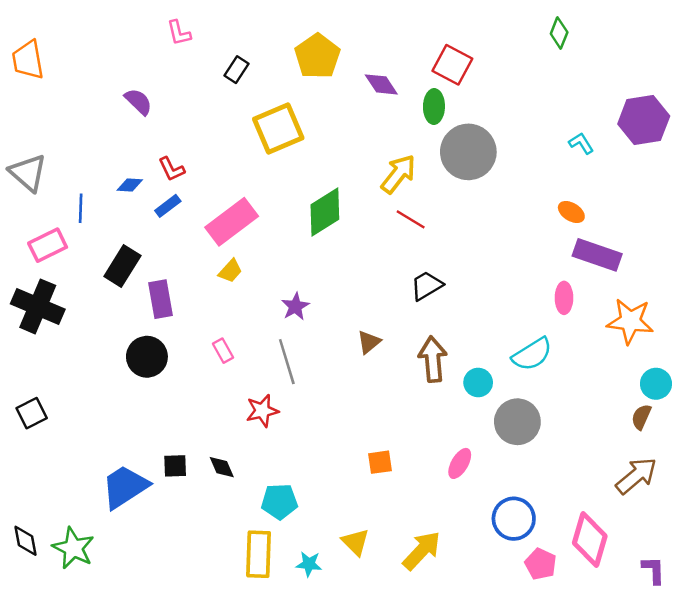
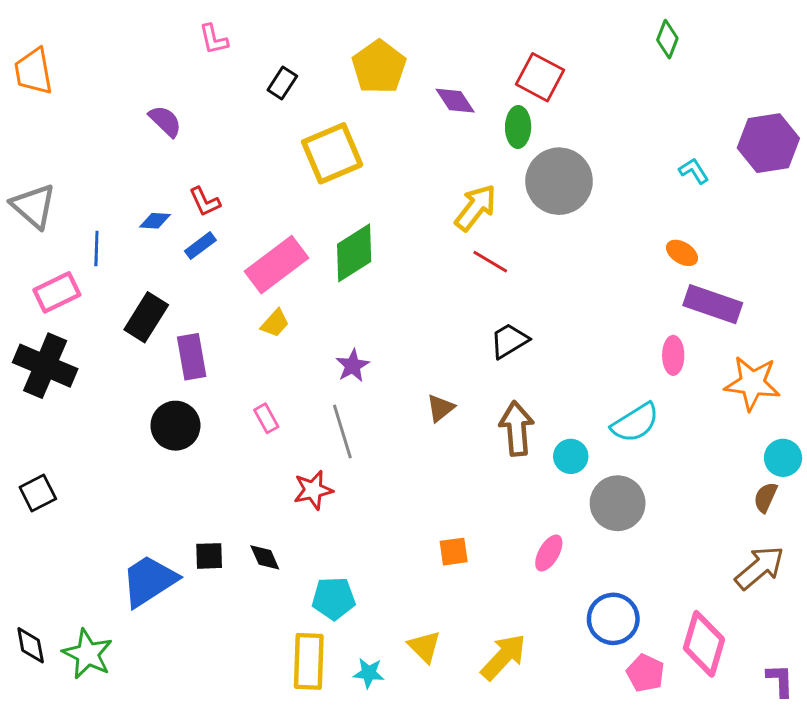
green diamond: (325, 212) -> (354, 253), moved

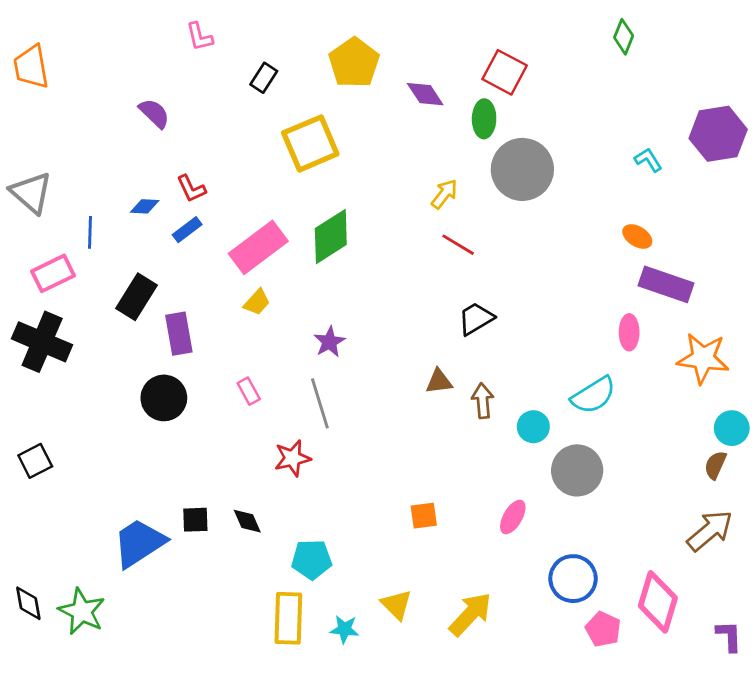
yellow arrow: (476, 208) -> (444, 194), size x0.7
brown triangle: (440, 408) -> (439, 382), moved, turned 32
brown arrow: (517, 429) -> (483, 401), size x0.7

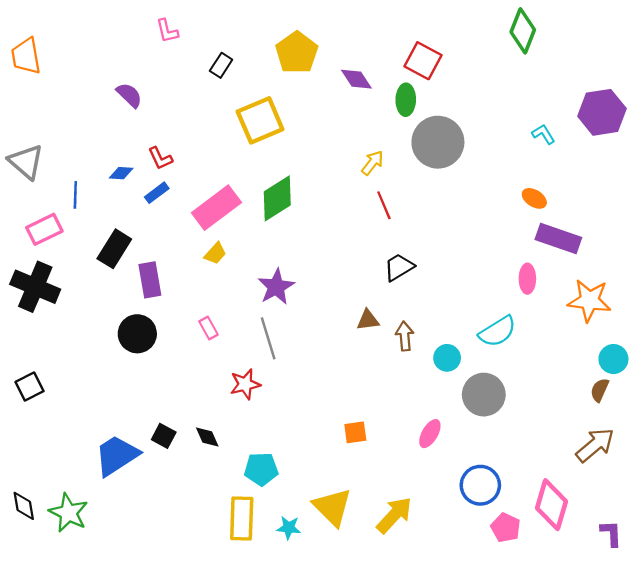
green diamond: (624, 37) -> (523, 31), size x1.5
red line: (458, 245) -> (384, 205), turned 36
purple star: (329, 342) -> (276, 287), size x1.4
black square: (195, 520) -> (164, 436), turned 30
yellow triangle: (396, 605) -> (332, 507), size x1.5

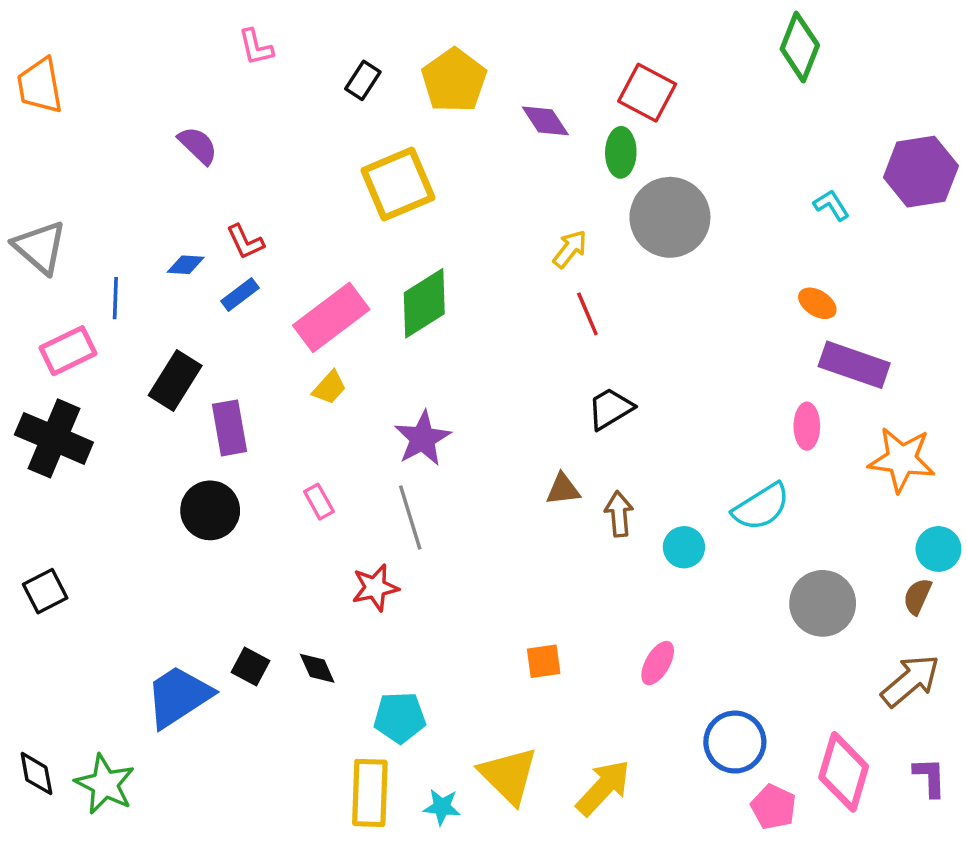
black rectangle: (221, 65) -> (363, 80), moved
gray circle: (484, 395) -> (823, 603), moved
purple L-shape: (611, 533) -> (930, 777), moved

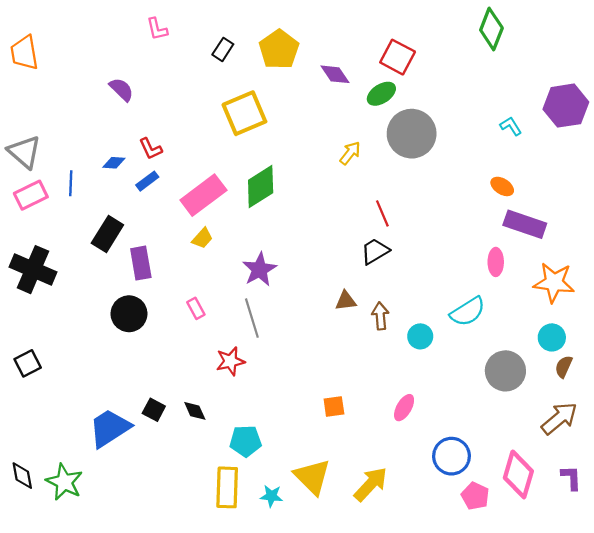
green ellipse: (621, 152) -> (381, 94), turned 56
red line: (587, 314) -> (382, 213), moved
pink rectangle: (68, 351) -> (31, 195), moved
cyan circle: (938, 549) -> (552, 337), moved

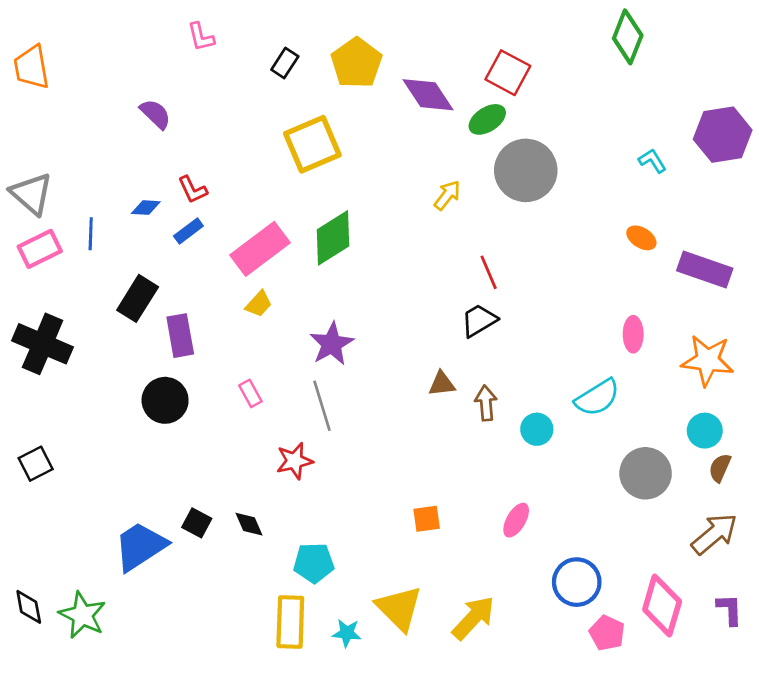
purple diamond: (335, 74) -> (428, 95), size x1.4
purple rectangle: (525, 224) -> (705, 270), moved

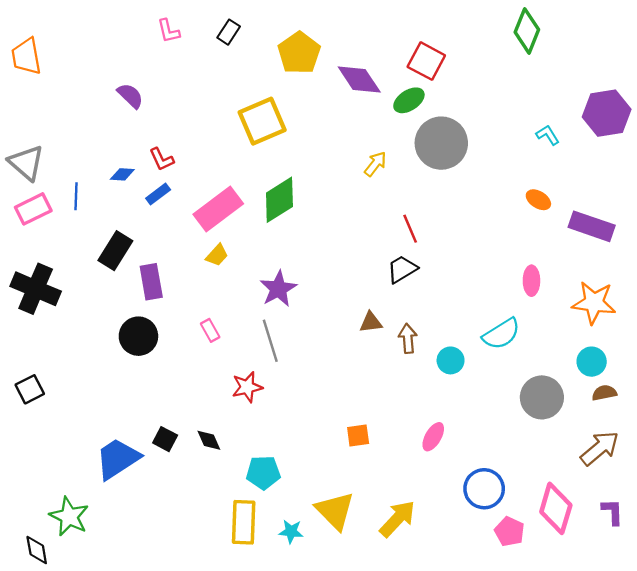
black rectangle: (285, 63) -> (229, 32), moved
brown semicircle: (720, 468) -> (604, 393), turned 55
black diamond: (29, 607) -> (37, 550), moved

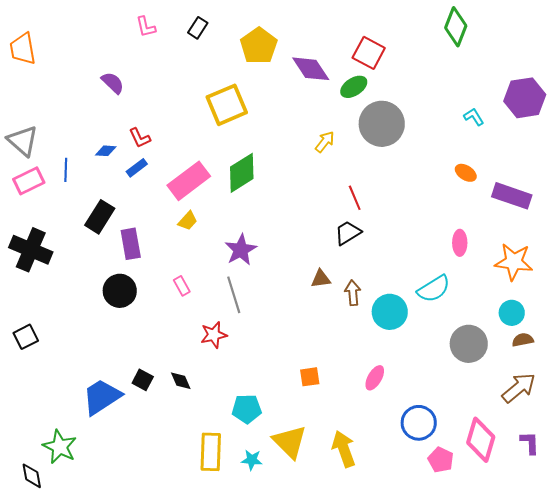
cyan circle: (451, 360) -> (390, 312), size x1.5
cyan pentagon: (263, 473) -> (247, 409), moved
yellow arrow: (397, 519) -> (344, 449), turned -63

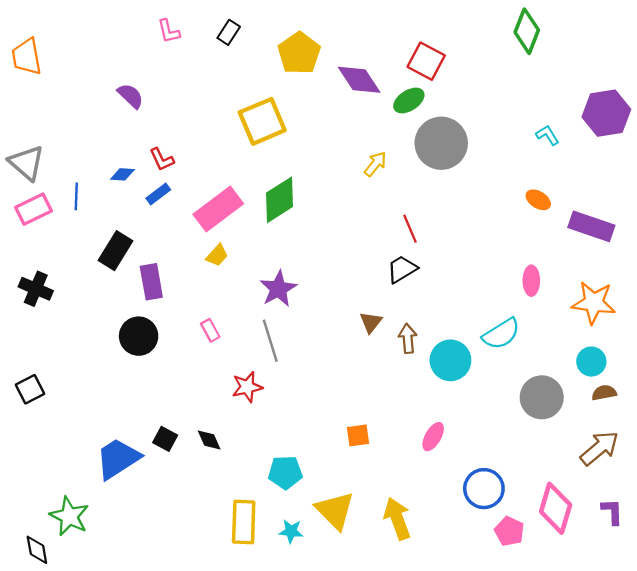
black cross: (31, 250) -> (36, 289), size x0.7
brown triangle: (321, 279) -> (371, 322), turned -45

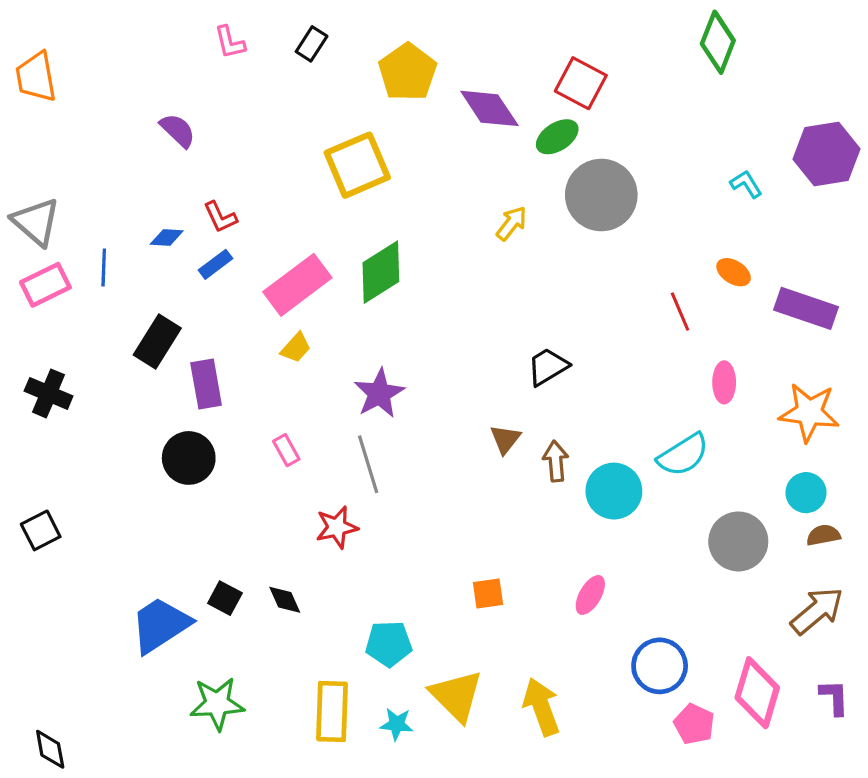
red line: (410, 229) -> (680, 312), moved
green star: (69, 516) -> (217, 704), moved, turned -30

